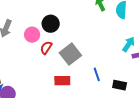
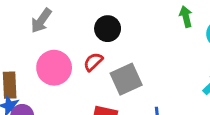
pink circle: (32, 35) -> (54, 68), moved, size x1.5

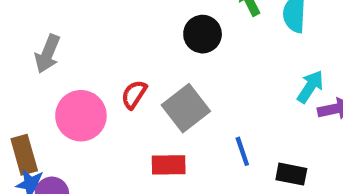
black circle: (108, 29) -> (203, 34), moved

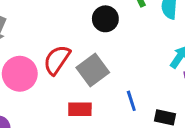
red semicircle: (134, 94) -> (57, 60), size x1.5

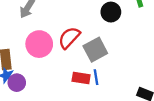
blue line: (131, 101) -> (96, 77), moved

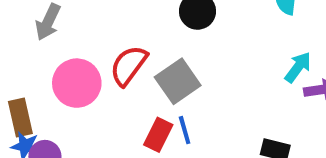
red rectangle: (81, 78) -> (158, 135), turned -66

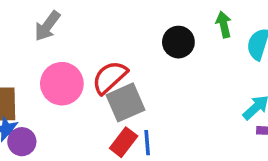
gray square: (178, 81) -> (125, 102), moved

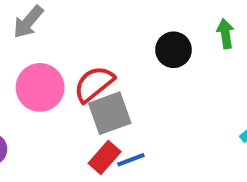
blue line: (147, 143) -> (131, 160), turned 70

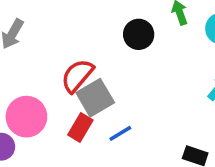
pink circle: (40, 87) -> (26, 117), moved
red rectangle: (105, 158) -> (80, 127), moved

